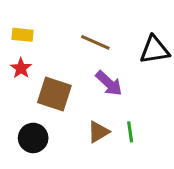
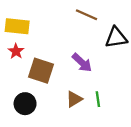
yellow rectangle: (23, 35) -> (17, 26), size x1.5
brown line: (95, 42) -> (87, 15), moved

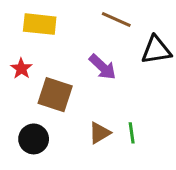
yellow rectangle: (17, 26) -> (40, 24), moved
purple arrow: (82, 63) -> (103, 67), moved

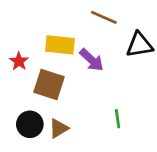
yellow rectangle: (40, 24) -> (60, 45), moved
brown triangle: (99, 133) -> (59, 128), moved

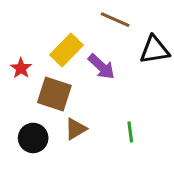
yellow rectangle: (60, 45) -> (66, 50), turned -52
brown triangle: (59, 128) -> (76, 129), moved

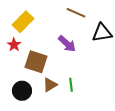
yellow rectangle: (66, 50) -> (23, 22), moved
green line: (130, 132) -> (71, 85), moved

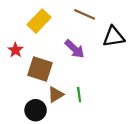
yellow rectangle: (23, 22) -> (39, 21), moved
black circle: (22, 91) -> (36, 110), moved

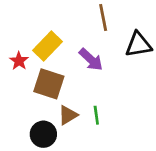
brown line: (85, 14) -> (103, 17), turned 55
yellow rectangle: (39, 21) -> (47, 46), moved

